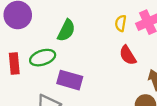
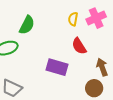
purple rectangle: (70, 80) -> (57, 67), moved

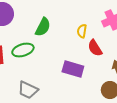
yellow semicircle: (73, 19) -> (82, 31), moved

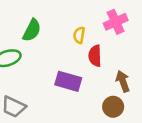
red semicircle: (95, 48) -> (95, 56), turned 30

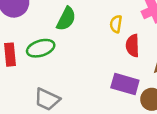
purple rectangle: (68, 81) -> (125, 84), moved

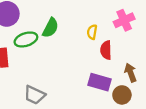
green ellipse: (41, 48) -> (26, 39), moved

